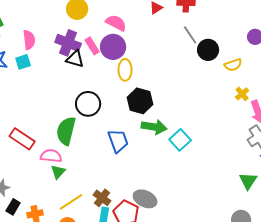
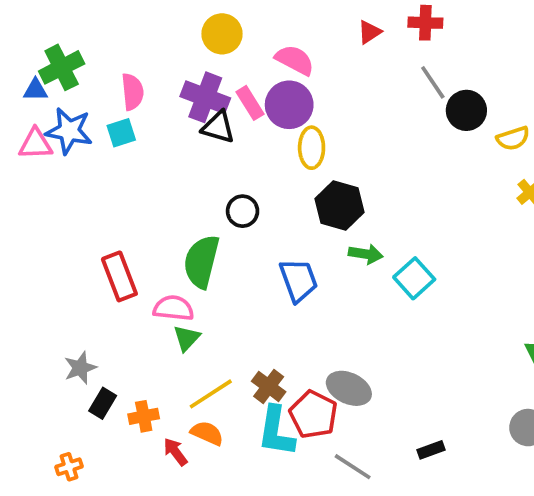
black circle: (88, 104) -> (243, 211), size x0.7
green arrow: (154, 127) -> (366, 254), size x0.7
red rectangle: (22, 139) -> (119, 276), turned 35

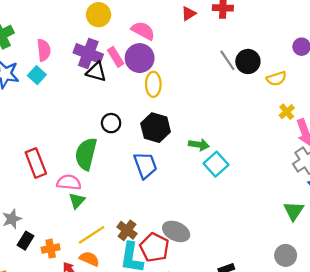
gray line: (433, 82) -> (227, 60), moved
cyan square: (121, 133) -> (37, 75), turned -30
black hexagon: (340, 206) -> (156, 128), moved
green arrow: (366, 254) -> (199, 145), moved

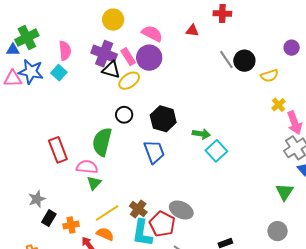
red triangle: (189, 14) -> (192, 31), moved, turned 40
yellow ellipse: (153, 84) -> (129, 81), moved, turned 55

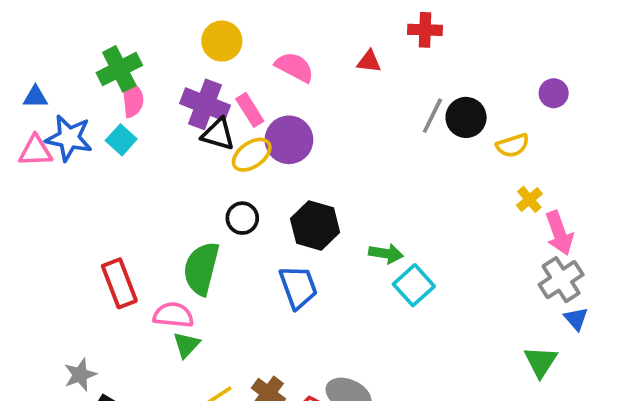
green cross: (27, 38) -> (119, 69), moved
purple circle: (149, 58) -> (289, 140), moved
gray line: (226, 60) -> (432, 116), turned 60

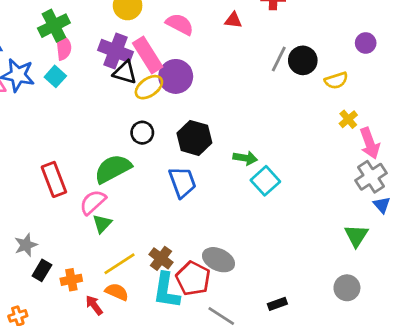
pink rectangle: (250, 110) -> (148, 55), size x1.5
green semicircle: (201, 268) -> (113, 169), turned 48
pink semicircle: (173, 315) -> (93, 202), turned -48

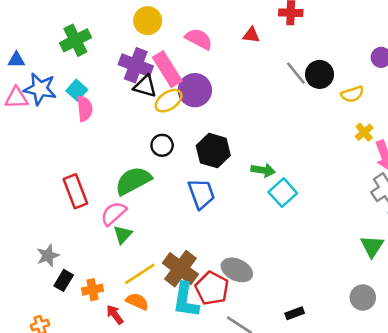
pink semicircle: (63, 47) -> (85, 109), moved
gray line: (279, 59) -> (296, 73), turned -65
brown cross: (161, 258) -> (180, 269), size x1.5

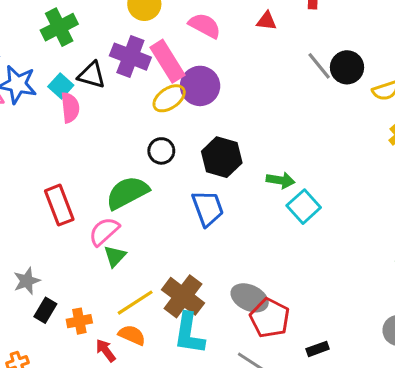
black triangle: (145, 86) -> (92, 75), moved
red pentagon: (212, 288) -> (270, 318), moved

